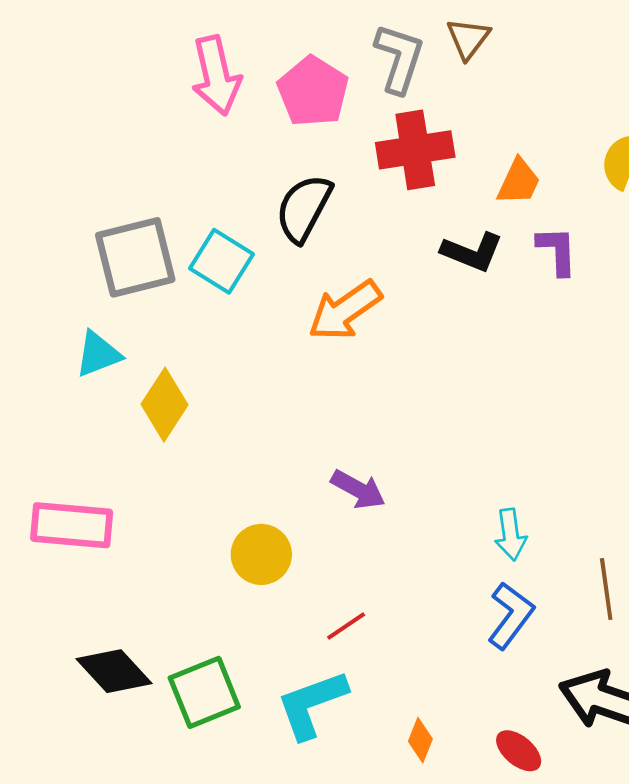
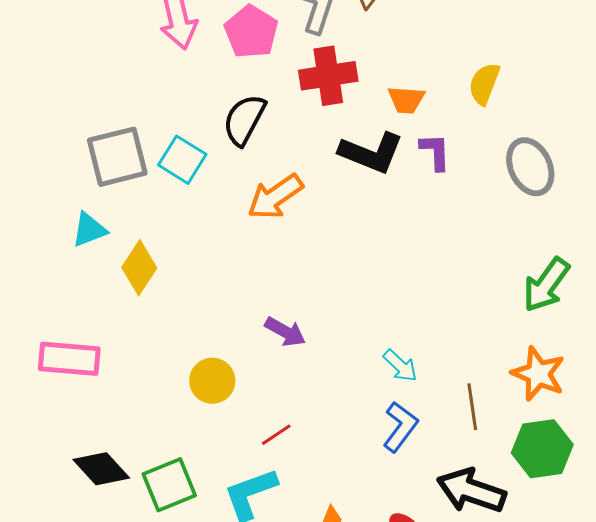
orange trapezoid: (519, 182) -> (406, 100), turned 69
black L-shape: (472, 252) -> (371, 153), size x1.4
cyan arrow: (511, 535) -> (400, 366), turned -39

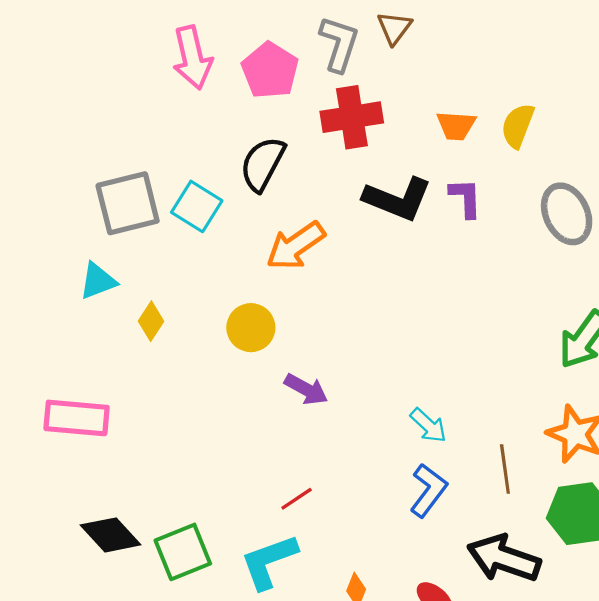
orange trapezoid: (406, 100) -> (456, 126), moved
yellow diamond: (139, 268) -> (151, 321), size x0.7
yellow circle: (212, 381) -> (251, 328), moved

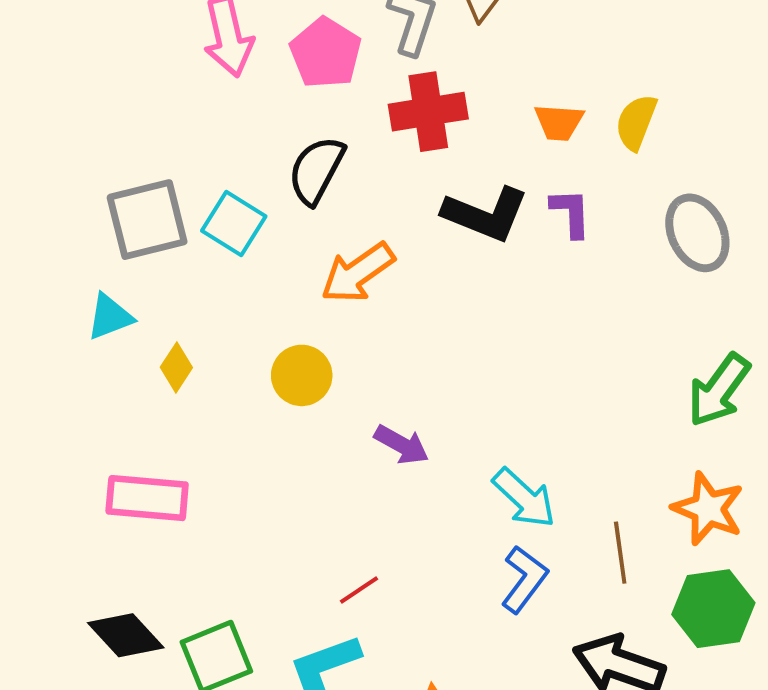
purple arrow: (306, 389) -> (402, 445), moved
pink rectangle: (77, 418) -> (147, 498), moved
cyan arrow: (428, 425) -> (524, 498), size x1.4

